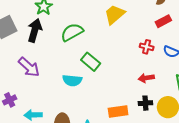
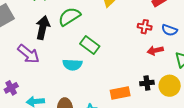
black arrow: (35, 30) -> (43, 28), moved
red arrow: (146, 78) -> (155, 50), moved

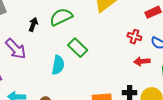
black arrow: (43, 28) -> (33, 24), size x0.6
cyan semicircle: (72, 65) -> (58, 65), turned -90

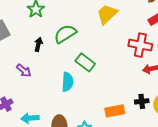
red cross: (134, 37) -> (140, 45), size x1.6
purple arrow: (16, 49) -> (24, 71), size x0.7

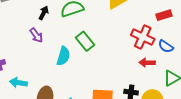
purple arrow: (24, 71) -> (36, 35), moved

